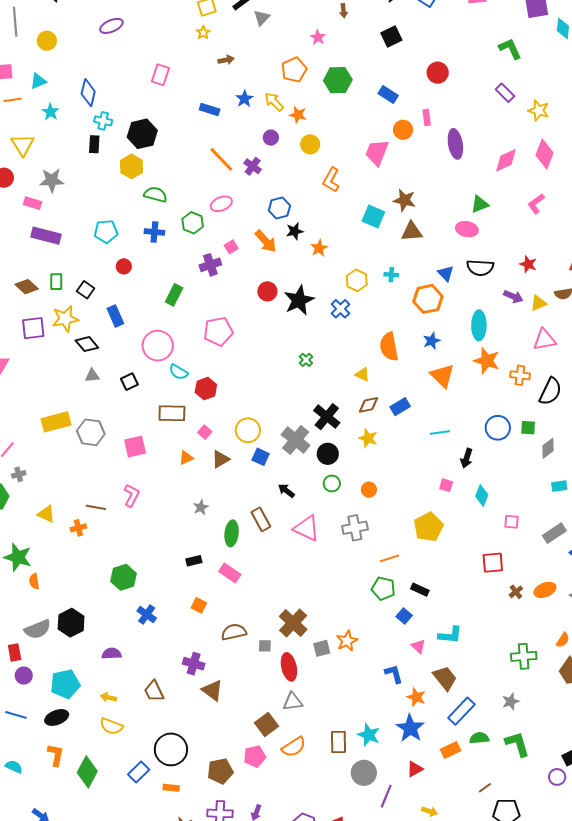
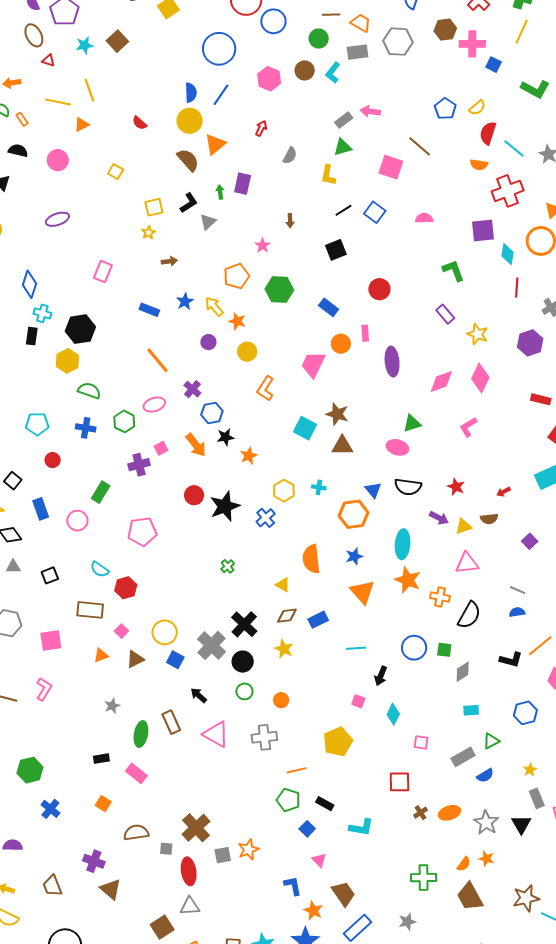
purple cross: (253, 166) -> (192, 389), moved
pink circle: (158, 346) -> (77, 521), moved, size x0.7
cyan L-shape: (450, 635) -> (361, 827), moved

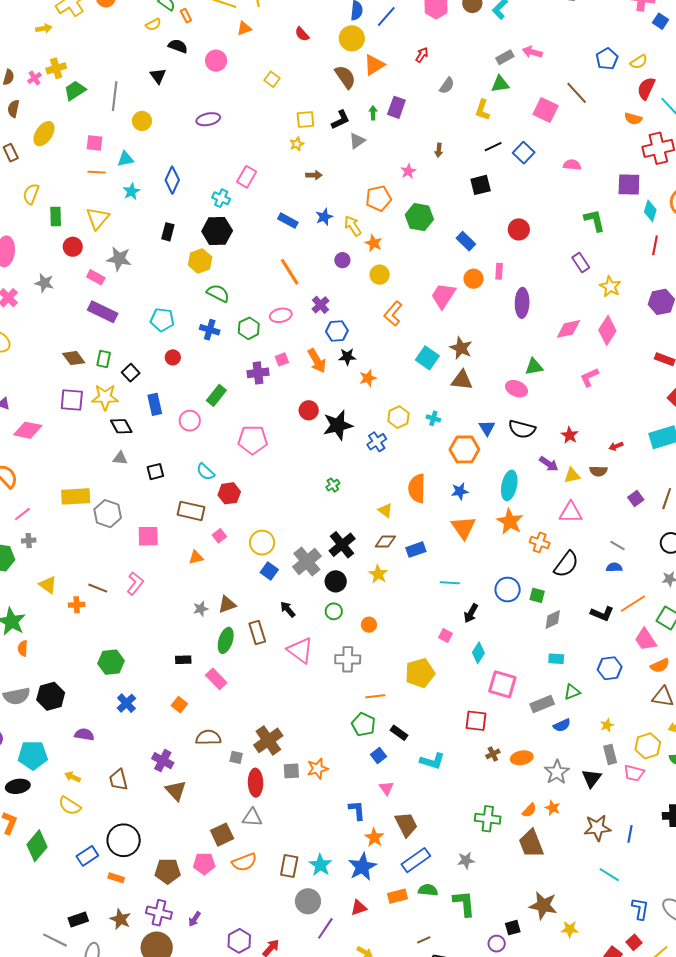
cyan cross: (42, 313) -> (221, 198), moved
brown triangle: (135, 659) -> (227, 604), moved
pink square: (421, 742) -> (502, 684), size x1.8
brown star: (526, 898) -> (597, 828), moved

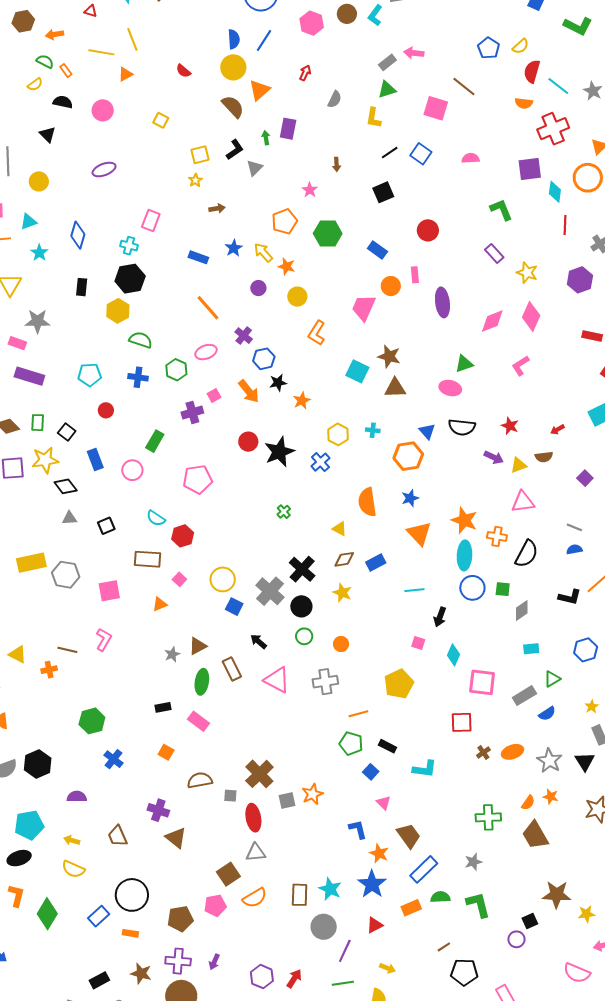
cyan ellipse: (509, 485) -> (464, 555), moved

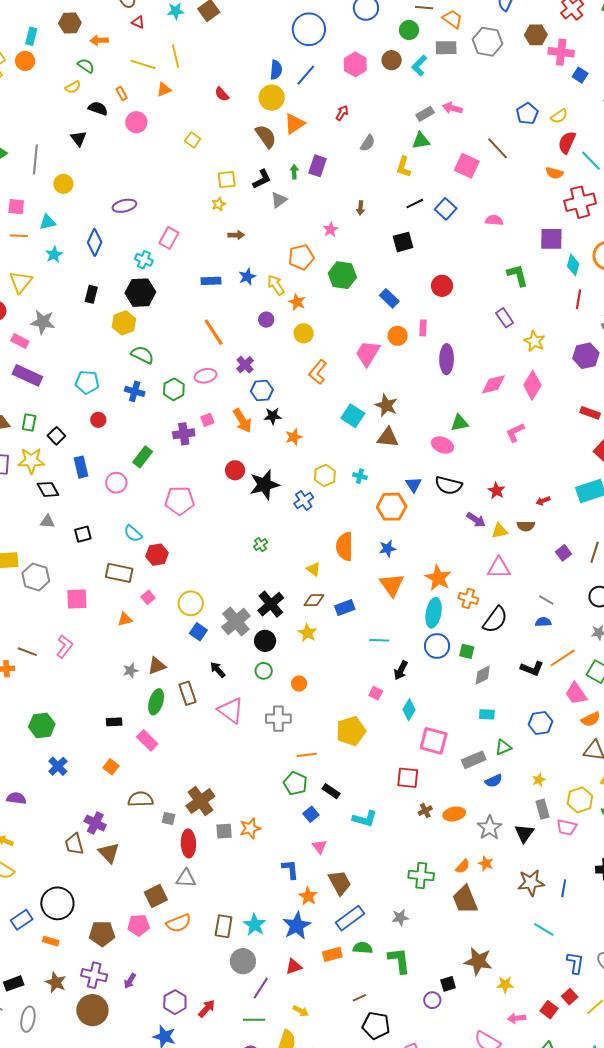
orange rectangle: (66, 71) -> (122, 94), moved
purple ellipse: (104, 170) -> (124, 206), moved
blue rectangle: (198, 257) -> (211, 281), turned -30
brown trapezoid: (117, 836) -> (74, 844), moved

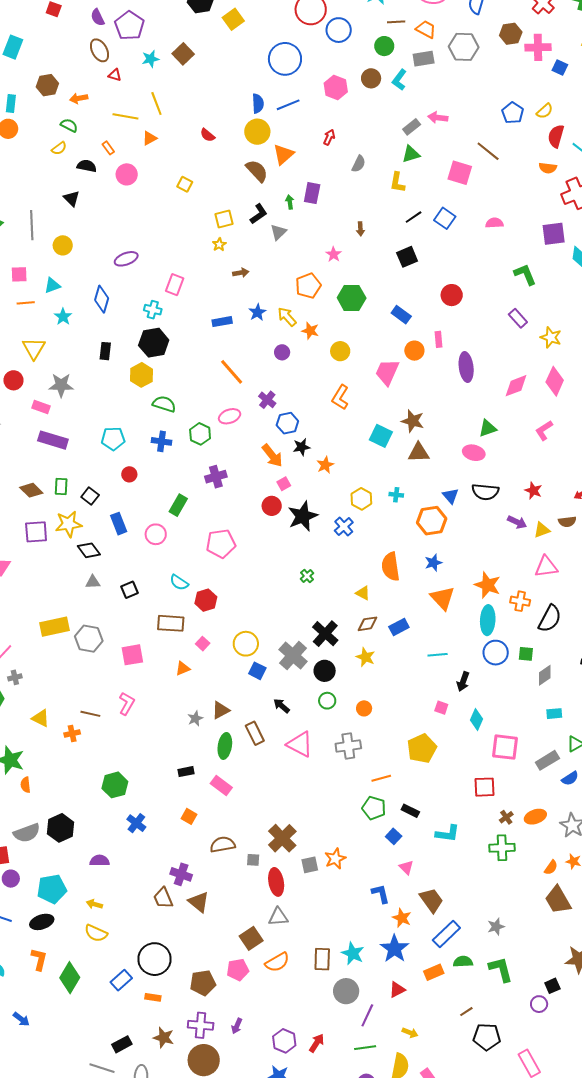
blue line: (306, 75) -> (288, 105), turned 35
yellow circle: (304, 333) -> (340, 351), moved
pink square: (207, 420) -> (284, 484), moved
green cross: (421, 875) -> (502, 848), moved

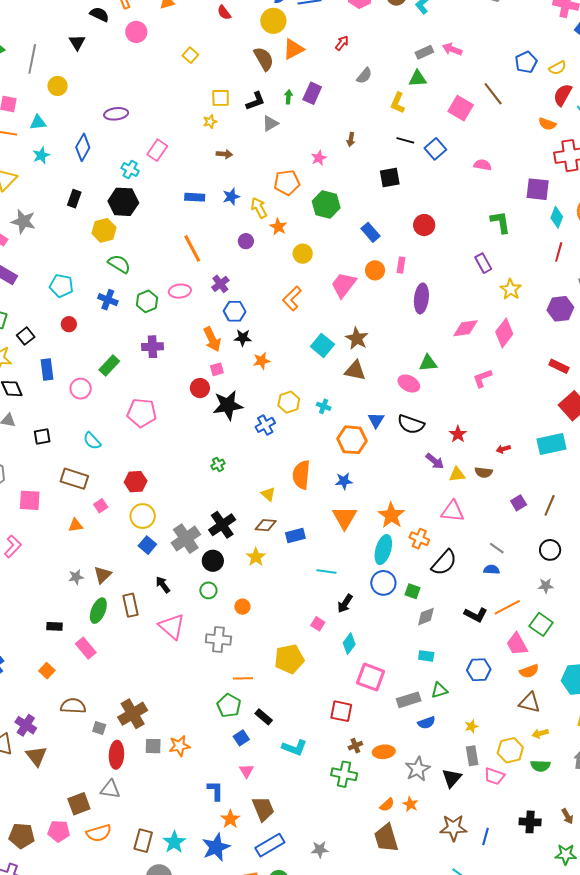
black line: (414, 217) -> (405, 140), turned 36
red hexagon: (206, 600) -> (136, 482), moved
brown triangle: (221, 710) -> (103, 575), turned -30

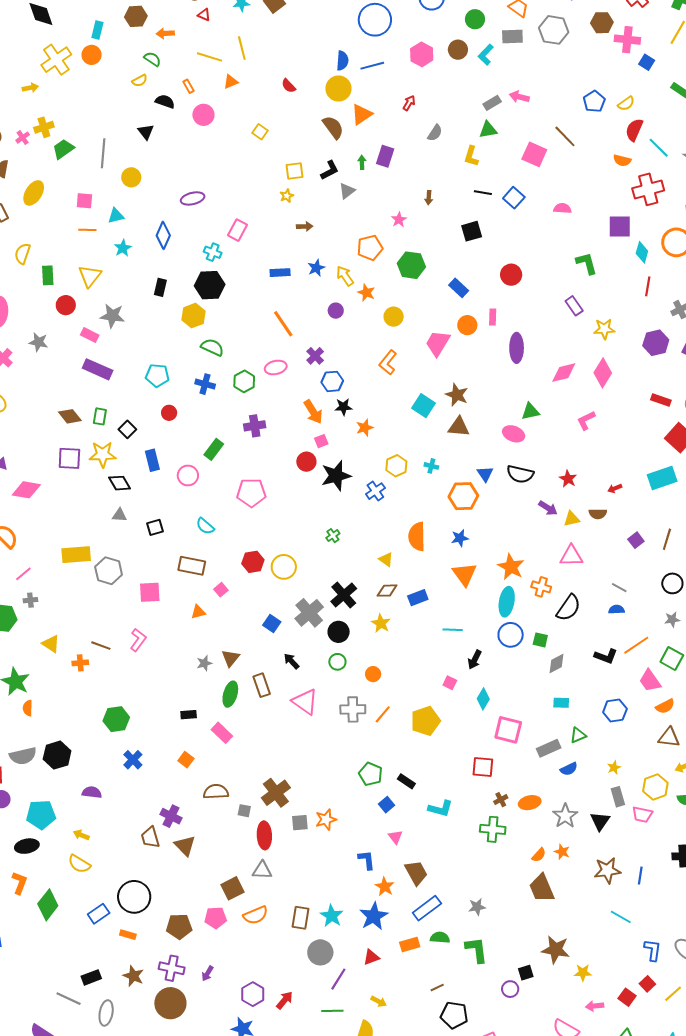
yellow star: (511, 289) -> (604, 329), turned -30
yellow circle: (143, 516) -> (284, 567), moved
orange line: (243, 678) -> (383, 714), moved, turned -42

